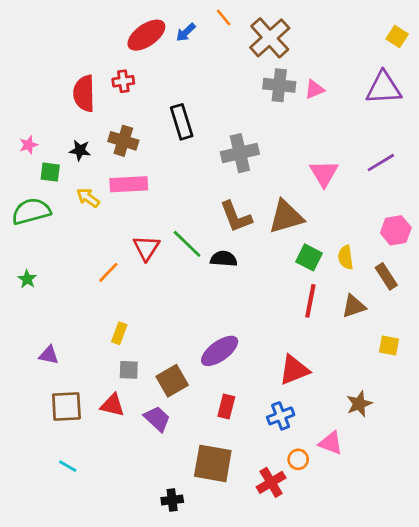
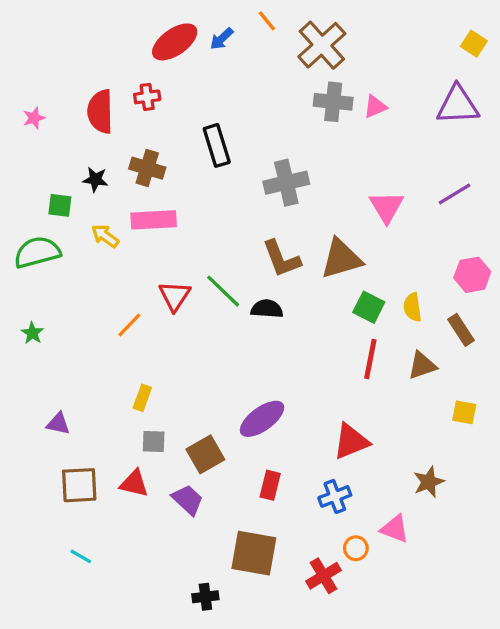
pink star: (28, 145) -> (34, 118), moved

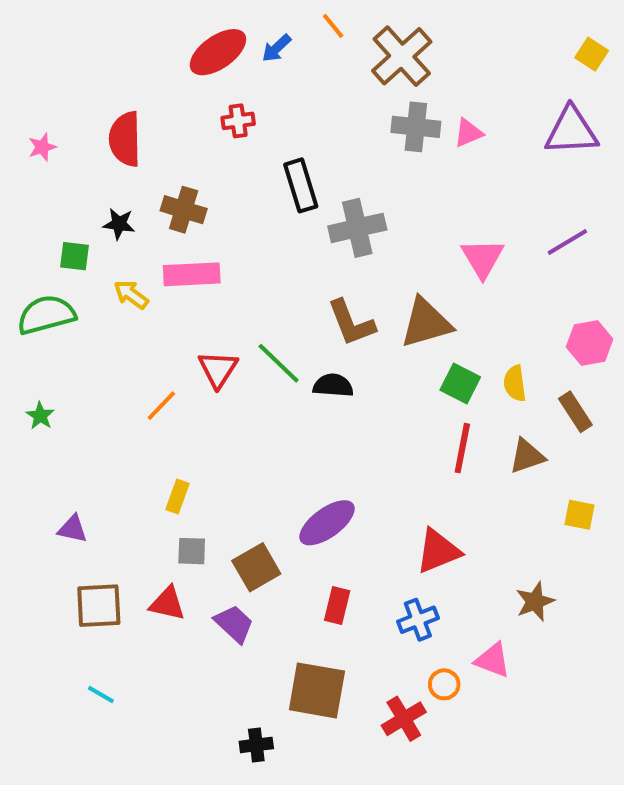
red cross: (147, 97) -> (238, 121), moved
black rectangle: (217, 145) -> (301, 185), moved

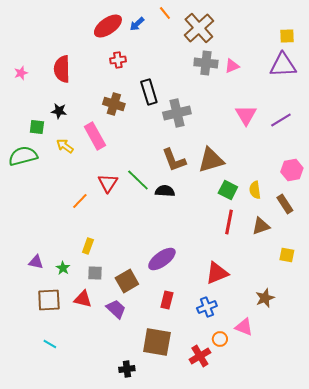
yellow square: (592, 54) -> (287, 36), moved, turned -35
brown cross: (184, 210) -> (114, 104), moved
pink triangle: (483, 258) -> (246, 115), moved
pink rectangle: (192, 274) -> (95, 136), turned 64
green star: (40, 416) -> (63, 268), moved

